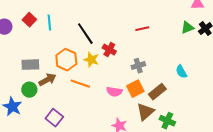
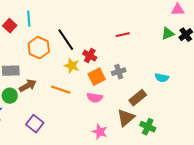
cyan line: (49, 23) -> (29, 19), moved
orange hexagon: (66, 60) -> (39, 48), moved
cyan semicircle: (181, 72) -> (162, 78), turned -48
orange square: (135, 89) -> (97, 77), moved

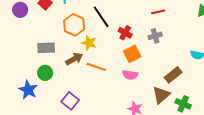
yellow star: (72, 66) -> (89, 43), moved
gray cross: (119, 72) -> (155, 36), moved
brown arrow: (28, 86) -> (74, 59), moved

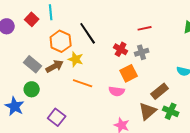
red cross: (125, 33) -> (121, 49), moved
gray rectangle: (46, 48) -> (33, 64), turned 42
orange square: (132, 54) -> (129, 73), moved
brown arrow: (74, 59) -> (55, 66), moved
green cross: (183, 104) -> (171, 111), moved

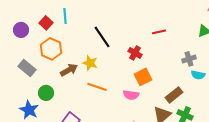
orange hexagon: (61, 41) -> (51, 49), moved
gray cross: (142, 52) -> (189, 59), moved
gray rectangle: (33, 64) -> (27, 68), moved

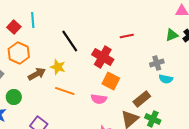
red cross: (135, 53) -> (103, 57), size x1.5
orange square: (143, 77) -> (111, 81), turned -36

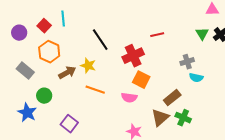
green triangle: (172, 35) -> (202, 34), turned -40
red cross: (103, 57) -> (133, 56), turned 35

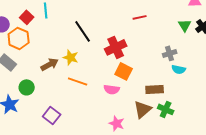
red line: (157, 35) -> (140, 17), moved
orange hexagon: (49, 52) -> (19, 38), moved
brown rectangle: (172, 98) -> (155, 89), turned 36

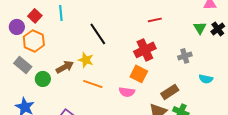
red square: (27, 17) -> (35, 16), moved
red cross: (116, 47) -> (145, 50), moved
cyan semicircle: (179, 69) -> (206, 79), moved
green circle: (27, 87) -> (43, 79), moved
brown rectangle: (155, 89) -> (170, 92), turned -30

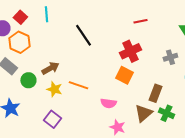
yellow star: (86, 60) -> (54, 89), moved
pink semicircle: (127, 92) -> (108, 103), moved
brown rectangle: (170, 92) -> (155, 93), turned -36

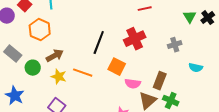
black line: (83, 35) -> (99, 43), moved, turned 55
orange hexagon: (19, 42) -> (40, 30), moved
orange square: (124, 75) -> (117, 67), moved
pink semicircle: (108, 103) -> (133, 84), moved

